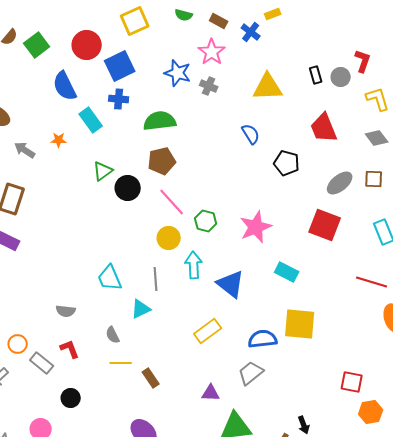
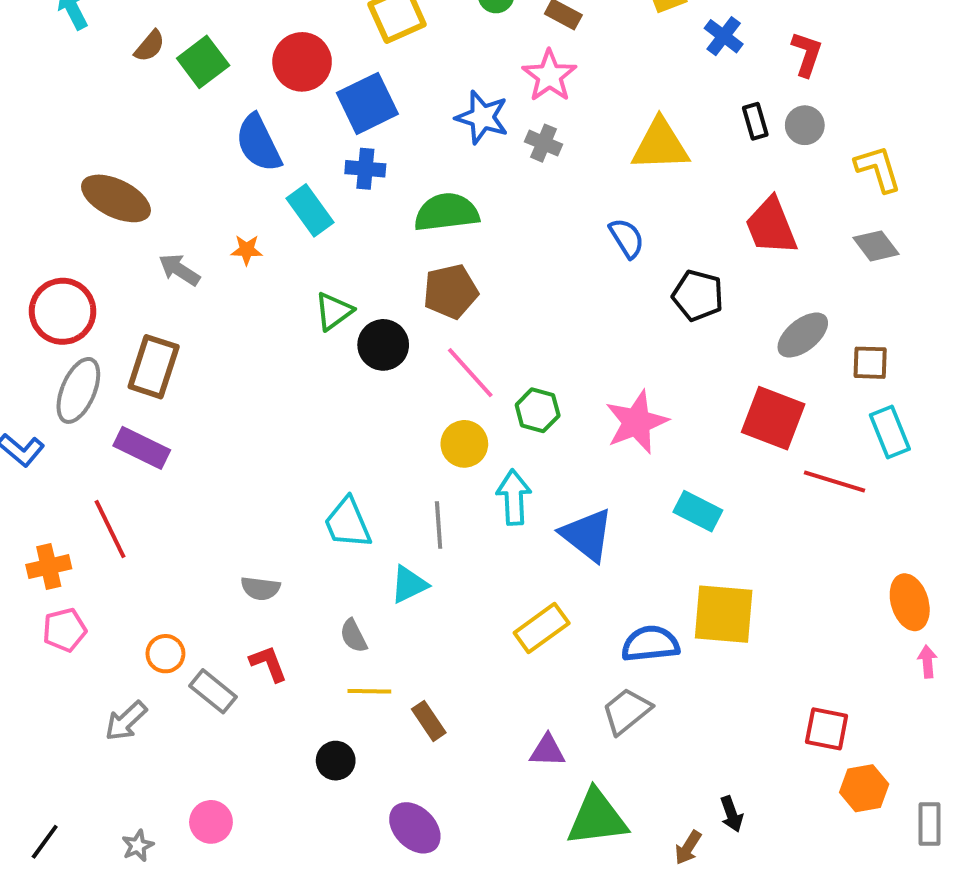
blue cross: (251, 32) -> (724, 36), moved
red L-shape: (363, 61) -> (807, 54), moved
brown square: (374, 179) -> (870, 363), moved
red line: (372, 282) -> (834, 481), moved
black circle: (71, 398) -> (336, 761), moved

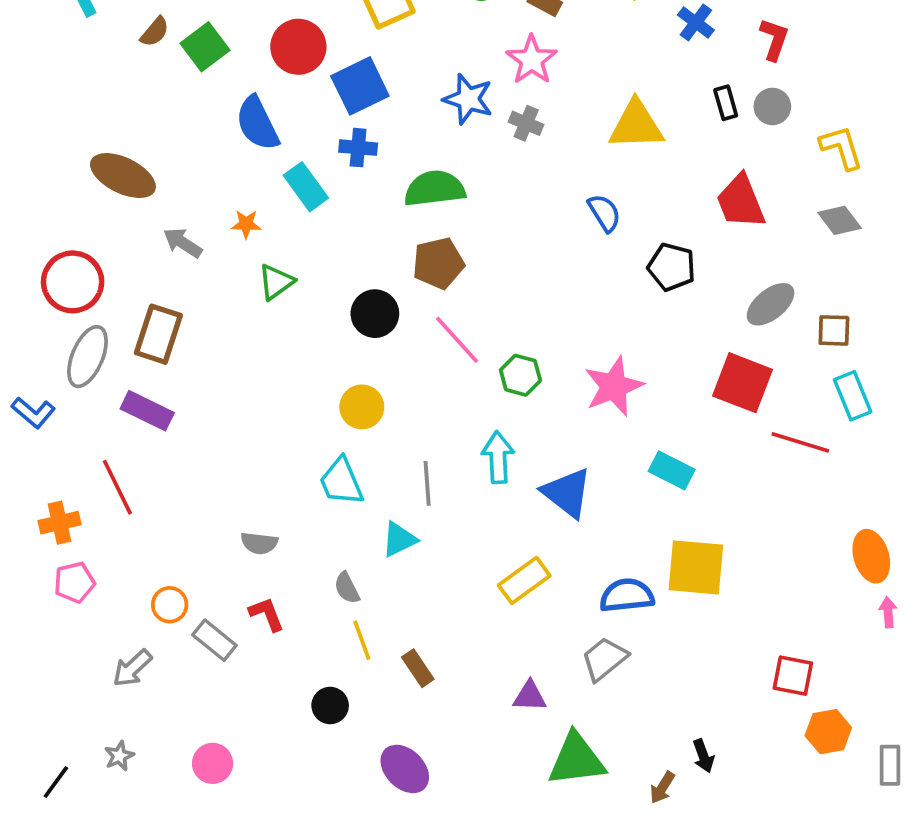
green triangle: (334, 311) -> (276, 282), moved
yellow circle: (464, 444) -> (362, 407), moved
yellow line: (369, 691) -> (362, 640), turned 69
gray star: (138, 846) -> (119, 756), moved

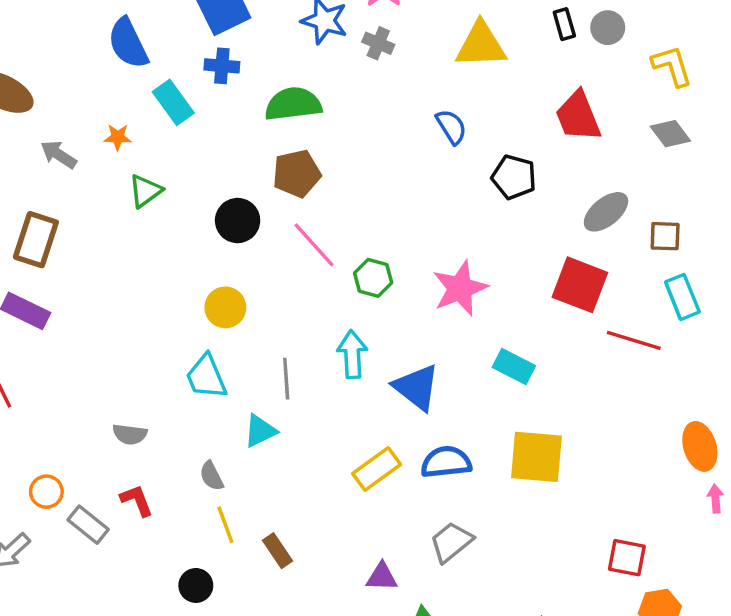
blue semicircle: (627, 595) -> (446, 462), moved

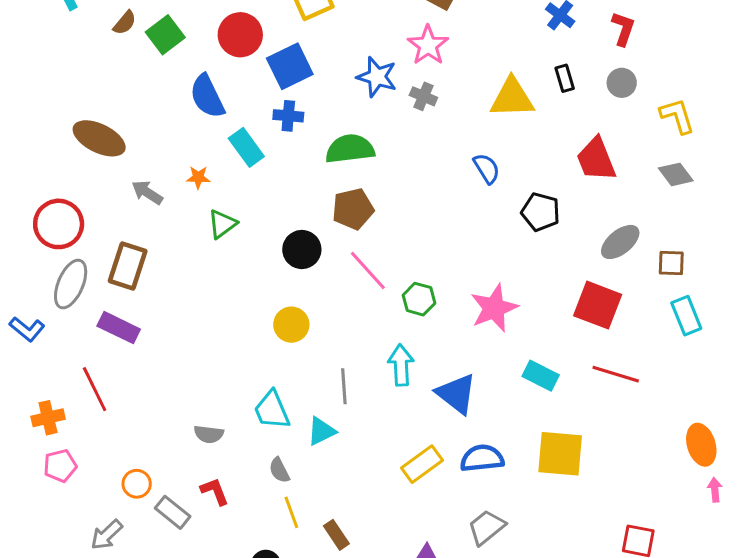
black rectangle: (564, 24) -> (565, 78), moved
red line: (634, 340) -> (616, 374), moved
cyan trapezoid: (206, 377) -> (272, 410), moved

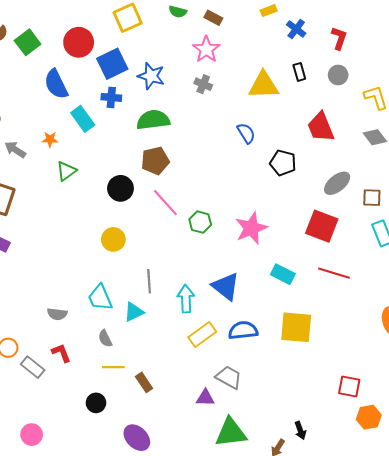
blue star: (377, 77) -> (151, 76), moved
cyan arrow: (401, 365) -> (186, 299), moved
yellow line: (291, 512) -> (113, 367), turned -70
gray trapezoid: (487, 527) -> (229, 377), moved, turned 68

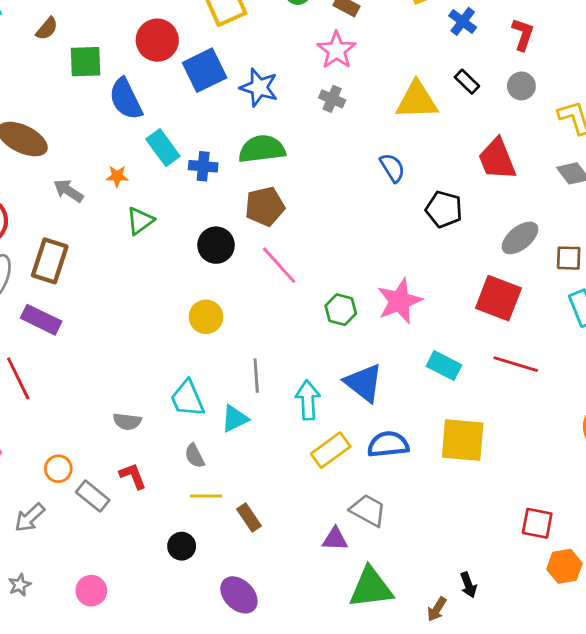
green square: (28, 42) -> (86, 62), moved, turned 35
black rectangle: (299, 72) -> (467, 82), turned -30
blue cross: (111, 97) -> (203, 166), moved
green hexagon: (200, 222) -> (341, 310), moved

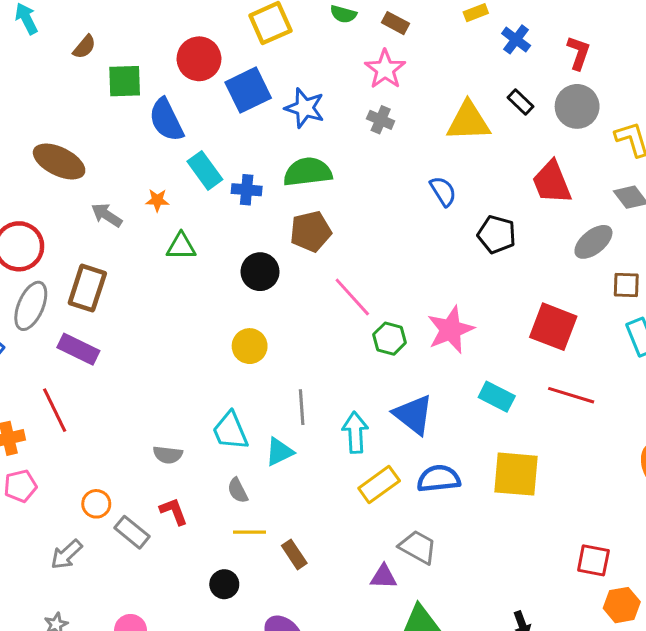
gray circle: (521, 86) -> (577, 106), size x1.5
green triangle: (140, 221) -> (181, 246), turned 36
gray ellipse: (520, 238) -> (593, 242), moved
pink line: (279, 265) -> (352, 297), moved

